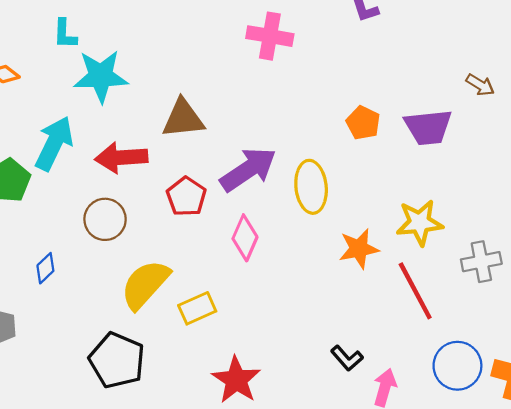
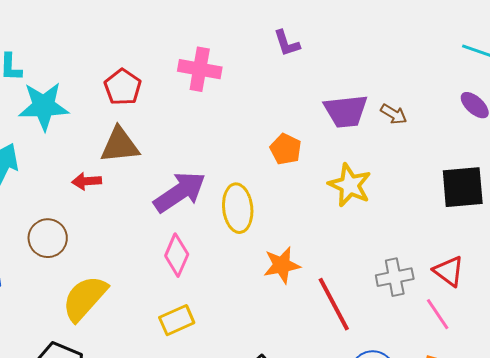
purple trapezoid: (428, 127) -> (346, 111), moved
red arrow: (121, 158) -> (87, 181), moved, size x0.6
red pentagon: (186, 197) -> (123, 87), moved
yellow star: (420, 223) -> (350, 185), moved, turned 30
yellow rectangle: (197, 308) -> (177, 320), moved

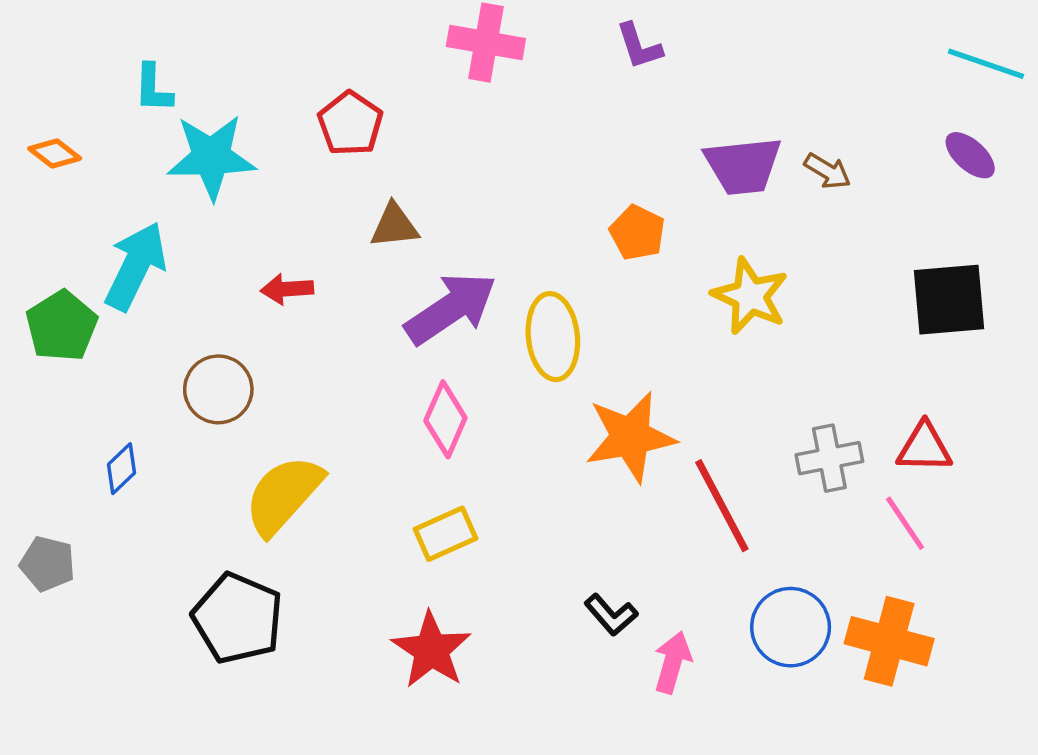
pink cross: (200, 69) -> (486, 43), moved
brown triangle: (120, 145) -> (394, 226), moved, size x0.7
orange star: (282, 265) -> (630, 437), size x1.4
red triangle: (449, 271) -> (924, 448), turned -36

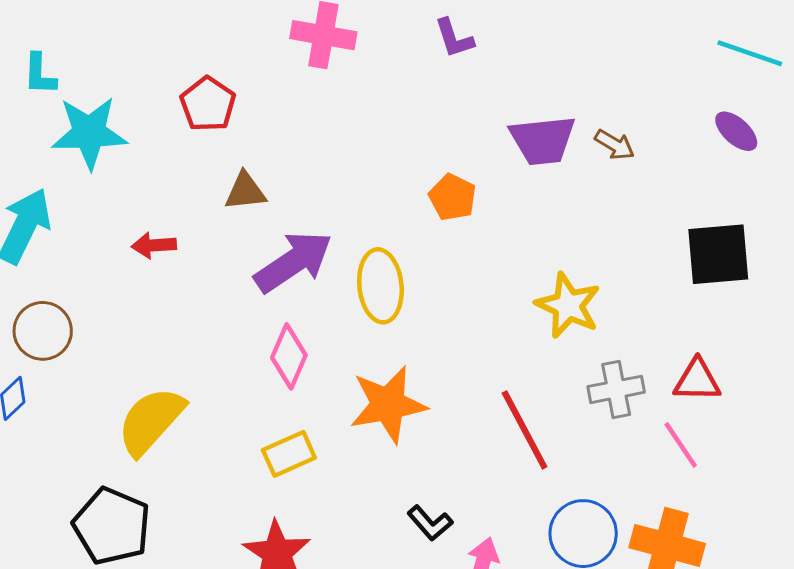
yellow star: (750, 296) -> (568, 305), moved
brown circle: (218, 389) -> (43, 331), moved
orange star: (630, 437) -> (388, 404), moved

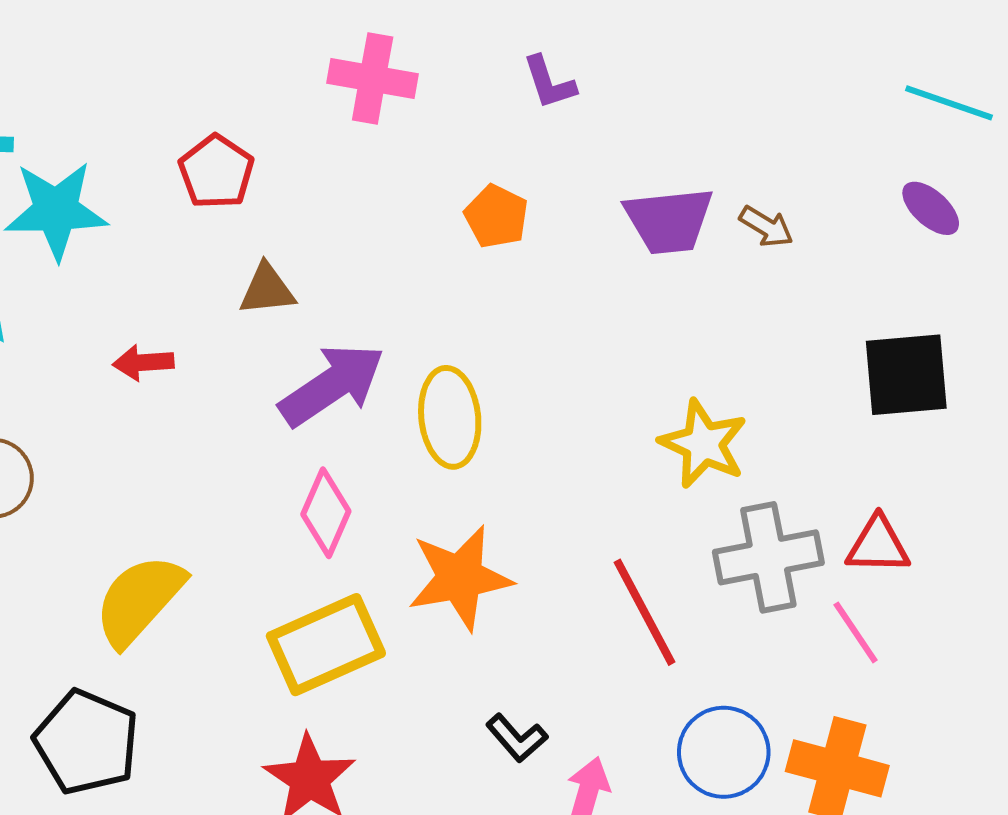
orange pentagon: (453, 197) -> (496, 216), moved
gray cross: (616, 389) -> (768, 557), size x1.4
yellow rectangle: (289, 454) -> (326, 645), size x1.6

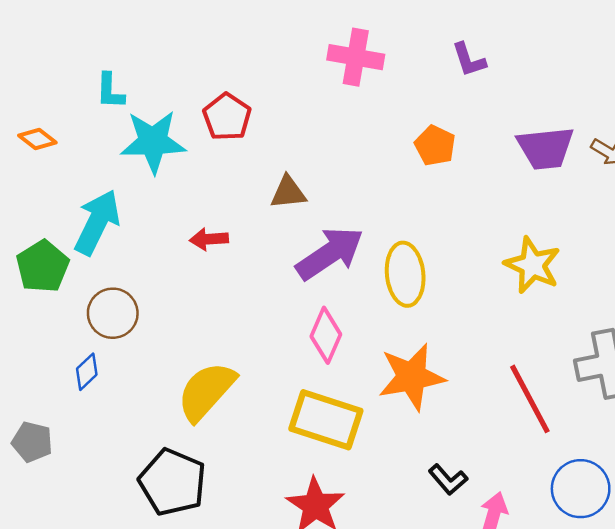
red pentagon: (216, 172) -> (227, 117), moved
yellow star: (703, 444) -> (532, 265), moved
yellow rectangle: (326, 645) -> (326, 420), turned 42

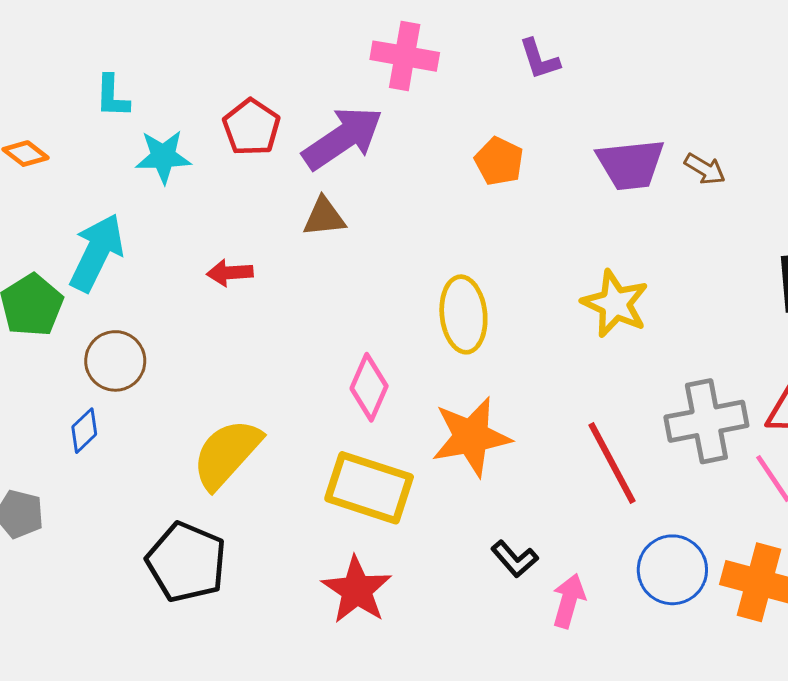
cyan star: (153, 142) -> (163, 157), size x0.7
purple arrow: (330, 253) -> (343, 138), moved

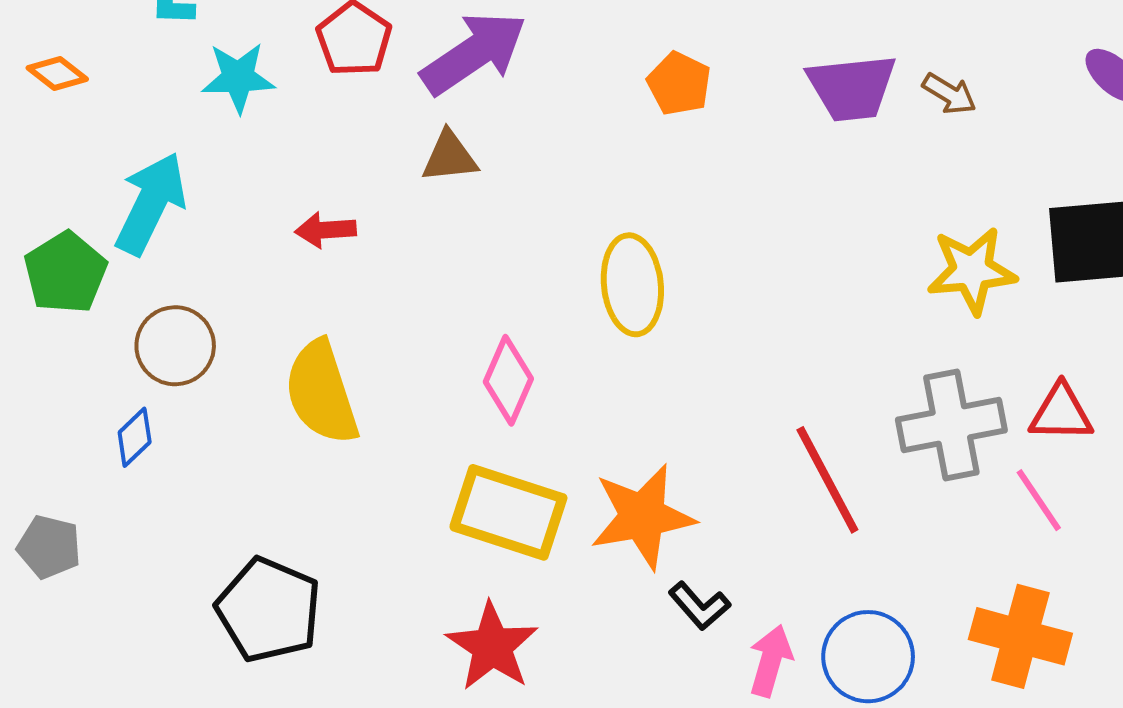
yellow star: (615, 304) -> (972, 271), moved, turned -30
orange star: (471, 437) -> (643, 516), moved
yellow semicircle: (227, 454) -> (321, 392), moved, turned -60
blue circle: (672, 570) -> (868, 657), moved

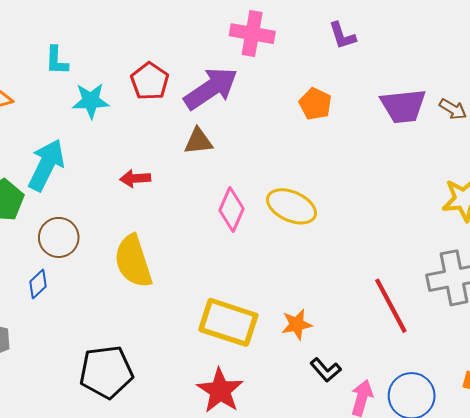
yellow ellipse: (632, 285) -> (292, 206), turned -60
pink diamond: (508, 380) -> (231, 209), moved
orange star: (643, 516) -> (297, 324), size x0.6
black pentagon: (269, 610) -> (106, 372), turned -30

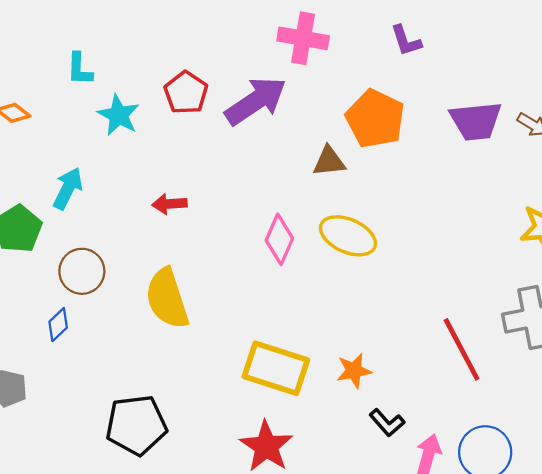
cyan star: (91, 101) -> (119, 115), turned 30
orange pentagon: (315, 104) -> (375, 119), size x1.6
brown triangle: (198, 141) -> (329, 161), moved
cyan arrow: (46, 165) -> (68, 189), size x0.7

